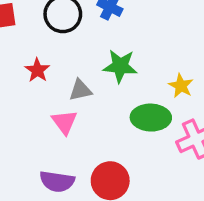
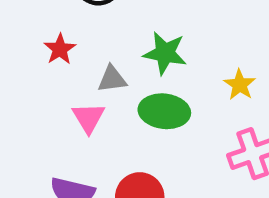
green ellipse: (151, 118) -> (164, 111), moved

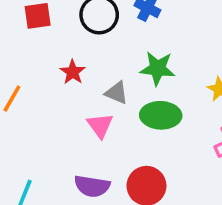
gray triangle: (112, 79) -> (117, 93), turned 35

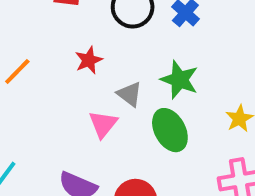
green ellipse: (161, 115) -> (170, 130), turned 45

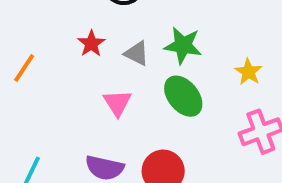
gray triangle: (129, 94) -> (137, 53), moved

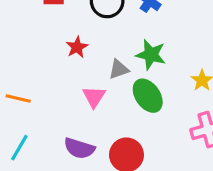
gray triangle: (137, 53) -> (119, 69), moved, turned -50
orange line: (24, 68) -> (18, 99), moved, turned 65

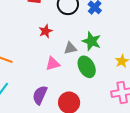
pink triangle: (94, 97) -> (53, 64), turned 35
purple semicircle: (79, 148) -> (40, 95), turned 90

